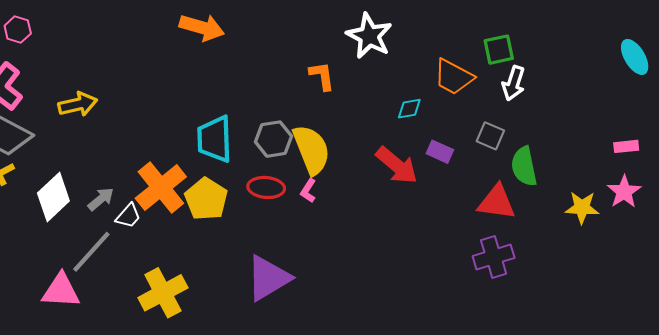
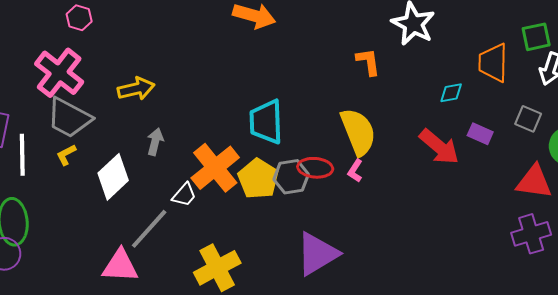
orange trapezoid: (454, 77) -> (493, 63), turned 63
gray hexagon: (274, 139) -> (291, 177), moved
gray arrow: (101, 199) -> (155, 142), moved, turned -36

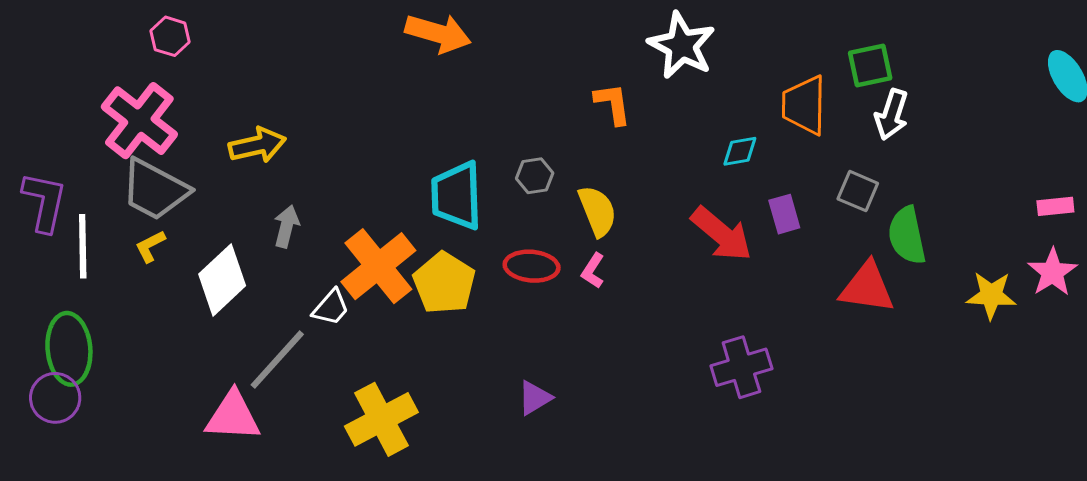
yellow semicircle: (358, 132) -> (597, 211), size x0.7
purple rectangle: (480, 134) -> (784, 214), turned 50
gray hexagon: (291, 177) -> (535, 176), moved, size x0.7
purple cross: (531, 234) -> (741, 367), moved
purple triangle: (317, 254) -> (535, 398), size x0.5

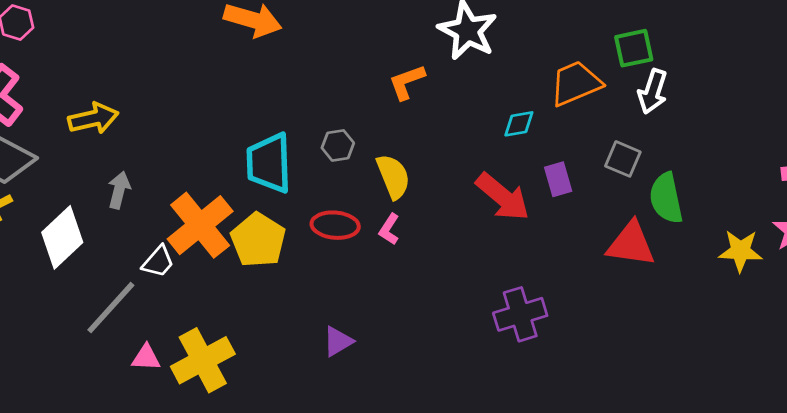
orange L-shape: (613, 104) -> (407, 82), turned -102
orange trapezoid: (804, 105) -> (576, 83), turned 66
pink triangle: (233, 416) -> (146, 358), moved, size x0.6

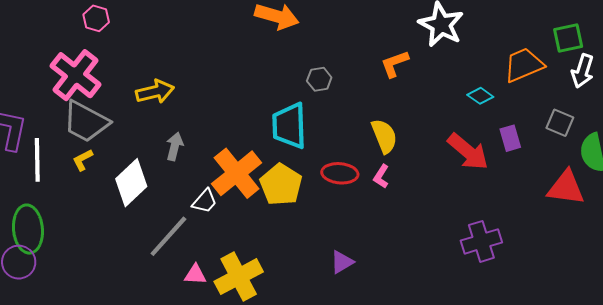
cyan diamond: (519, 124) -> (480, 96), turned 45
gray hexagon: (338, 145) -> (319, 79), moved

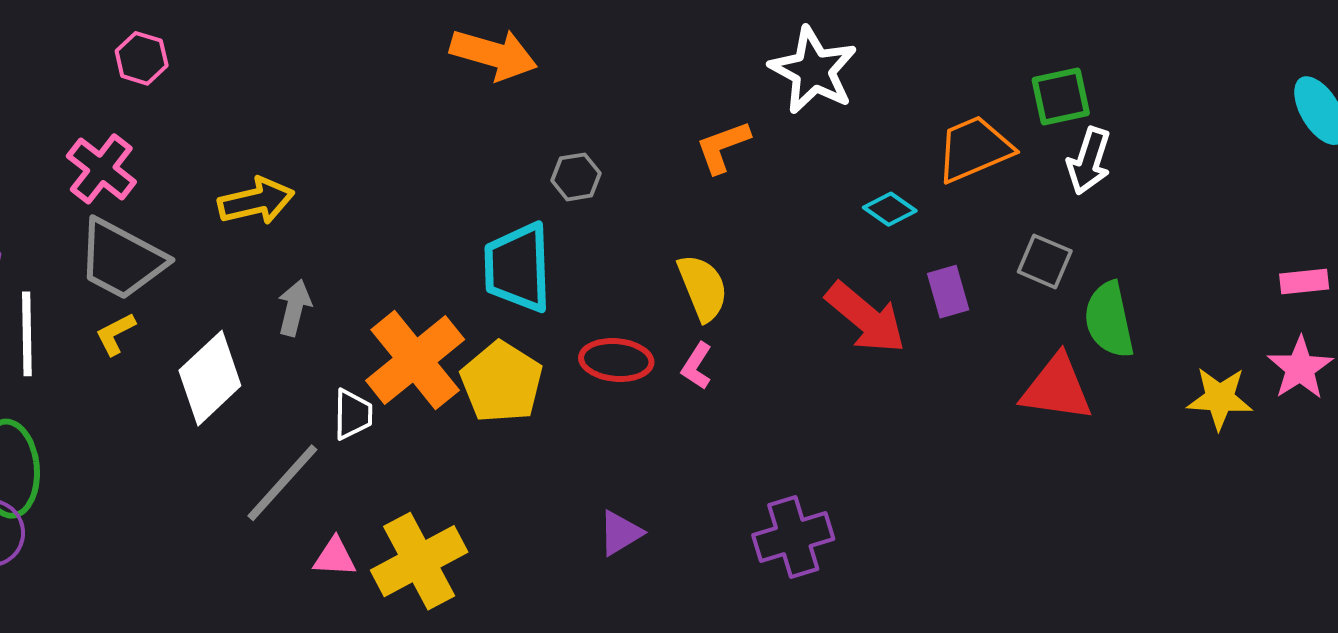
pink cross: (75, 75) -> (101, 169), size x0.7
white trapezoid: (205, 201) -> (353, 414), turned -40
purple cross: (481, 241) -> (793, 537), moved

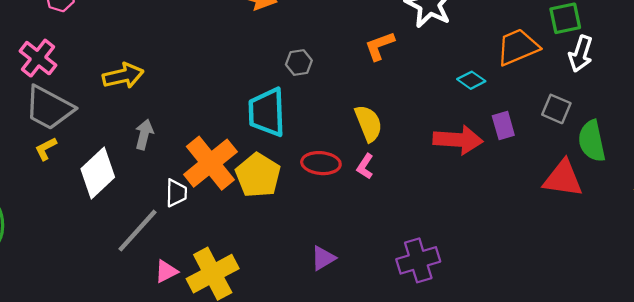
red arrow: (866, 318) -> (458, 140), turned -36
pink triangle: (335, 557) -> (166, 271), turned -30

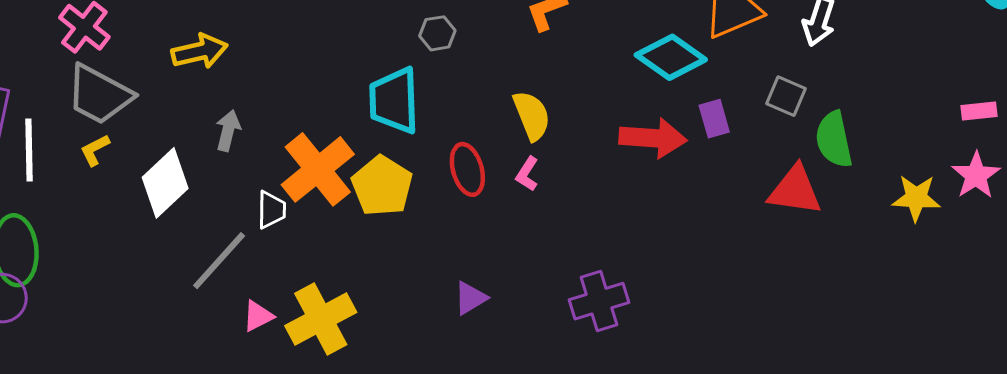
cyan diamond: (471, 80) -> (671, 57), size x1.8
red ellipse: (321, 163) -> (467, 169), turned 69

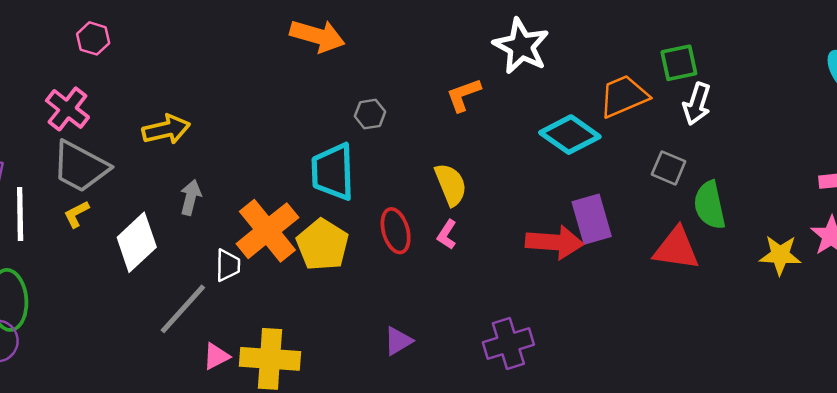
purple rectangle: (714, 119) -> (592, 219), moved, size x1.5
red arrow: (653, 138) -> (555, 242), moved
yellow cross: (321, 319) -> (270, 359), turned 32

